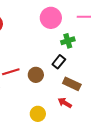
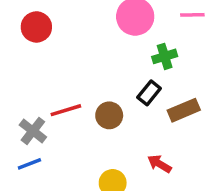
brown rectangle: (72, 84) -> (184, 110), moved, turned -48

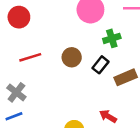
red line: (66, 110) -> (30, 57), moved
brown circle: (109, 115) -> (72, 57), moved

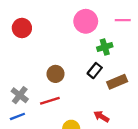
red line: (30, 57) -> (50, 101), moved
brown circle: (72, 57) -> (56, 74), moved

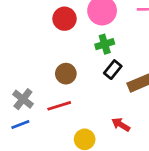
red circle: (22, 28) -> (65, 19), moved
green cross: (105, 47) -> (105, 44), moved

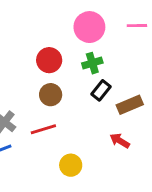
red circle: (65, 19) -> (49, 60), moved
red arrow: (121, 125) -> (120, 141), moved

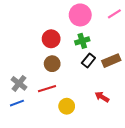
pink line: (137, 26) -> (114, 14), turned -32
brown rectangle: (130, 105) -> (111, 61), moved
yellow circle: (71, 165) -> (67, 106), moved

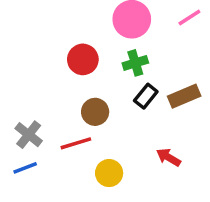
brown circle: (52, 64) -> (95, 112), moved

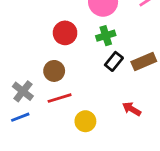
brown circle: (95, 112) -> (54, 71), moved

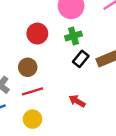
red arrow: (132, 109) -> (77, 101), moved
yellow circle: (85, 121) -> (33, 119), moved

